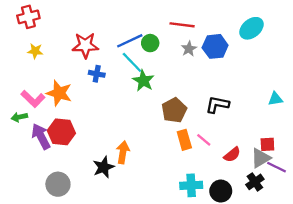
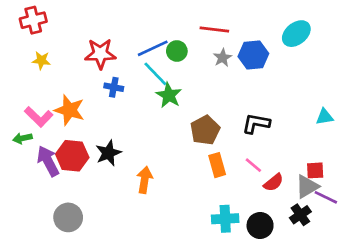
pink line: (204, 140) -> (253, 165), moved
black star: (104, 167) -> (108, 153), moved

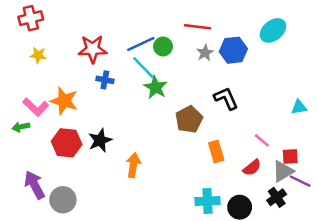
black L-shape: (256, 123) -> (226, 98), moved, turned 55
purple arrow: (48, 161) -> (34, 185), moved
orange rectangle: (217, 165) -> (216, 152), moved
pink line: (253, 165) -> (262, 140), moved

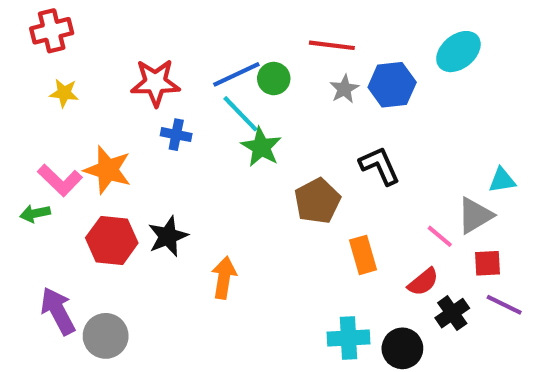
gray triangle: (283, 171) -> (475, 216), moved
black cross: (277, 197) -> (452, 313), moved

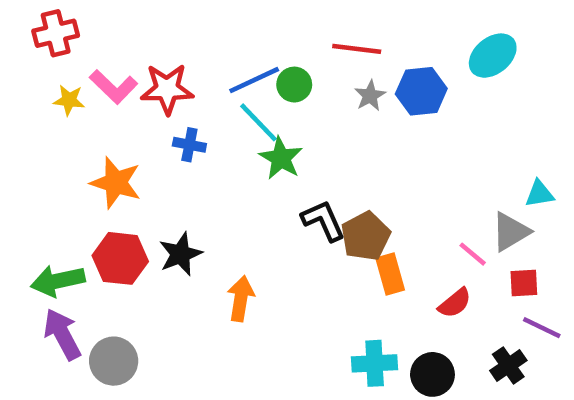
black L-shape: (380, 166) -> (323, 221), moved
pink L-shape: (60, 180) -> (114, 87), moved
brown pentagon: (317, 201) -> (366, 236), moved
green arrow: (35, 213) -> (58, 281), moved, size x1.6
black cross: (452, 313) -> (508, 366), moved

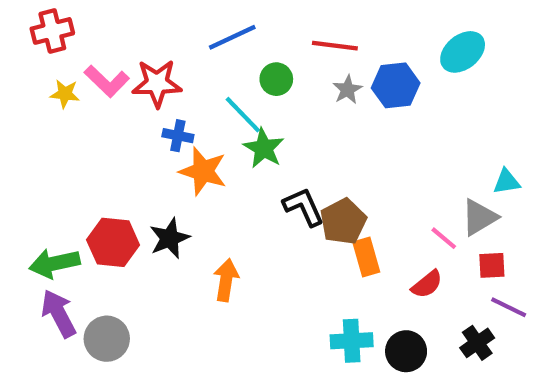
blue line: (254, 80) -> (232, 37), moved
orange star: (116, 183) -> (203, 171), moved

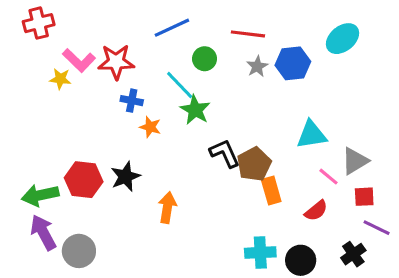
yellow star: (65, 94) -> (60, 79), moved
orange star: (203, 171) -> (150, 127), size x0.6
cyan triangle: (507, 182) -> (311, 135), moved, size x1.5

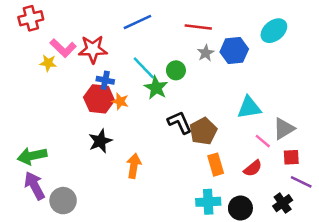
green circle: (205, 59) -> (176, 70), moved
red hexagon: (84, 180) -> (99, 99), moved
orange rectangle: (271, 191) -> (216, 165), moved

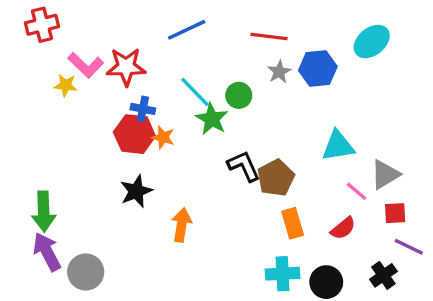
green arrow: (32, 156) -> (44, 211), turned -80

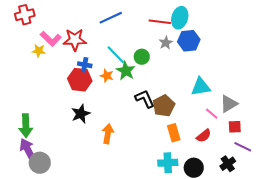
cyan ellipse: (372, 42) -> (180, 18), moved, turned -35
orange star: (163, 137) -> (107, 76), moved
gray circle: (86, 272) -> (40, 163), moved

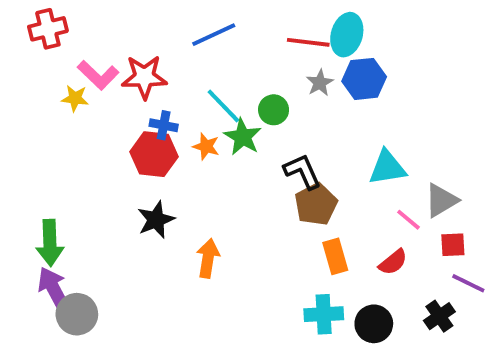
black L-shape: (145, 99) -> (302, 171), moved

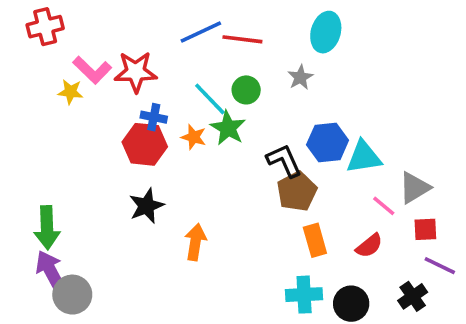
red line: (308, 42) -> (242, 39), moved
blue hexagon: (364, 79) -> (328, 142), moved
green circle: (274, 110) -> (246, 90), moved

